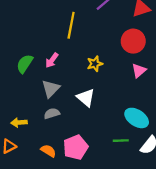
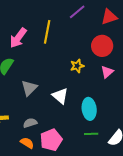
pink arrow: (52, 60) -> (18, 38), moved, size x1.5
yellow star: (95, 64) -> (77, 66), moved
gray semicircle: (52, 113) -> (30, 123), moved
cyan ellipse: (137, 118) -> (89, 109), moved, turned 50

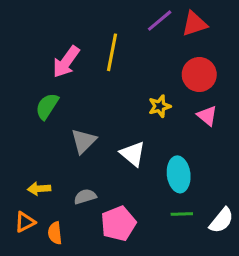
red triangle: (109, 17) -> (194, 24), moved
pink triangle: (107, 72) -> (207, 116), turned -40
orange semicircle: (27, 143) -> (55, 233), moved, turned -128

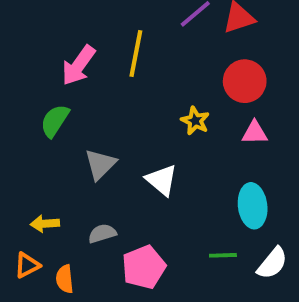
yellow star: (160, 106) -> (195, 121), turned -30
pink triangle: (207, 116) -> (255, 133), turned -40
cyan ellipse: (179, 174) -> (253, 206), moved

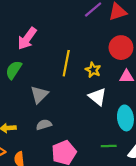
yellow line: (136, 53) -> (66, 63), moved
white triangle: (162, 180) -> (97, 97), moved
gray semicircle: (102, 233) -> (44, 125), moved

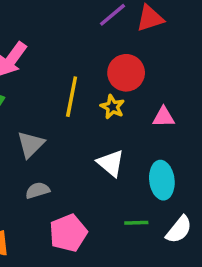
red circle: (121, 48) -> (126, 73), moved
white triangle: (97, 97) -> (111, 163), moved

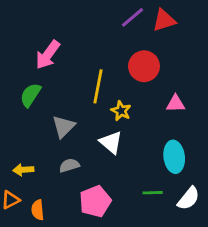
yellow star: (112, 107) -> (121, 111), moved
white triangle: (111, 163) -> (111, 142), moved

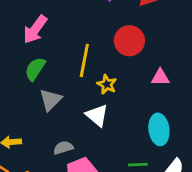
green semicircle: (30, 95) -> (35, 69), moved
gray semicircle: (69, 165) -> (63, 148), moved

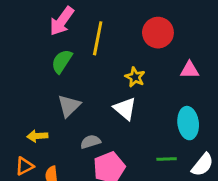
yellow line: (84, 60) -> (98, 38), moved
gray triangle: (51, 100) -> (69, 106), moved

